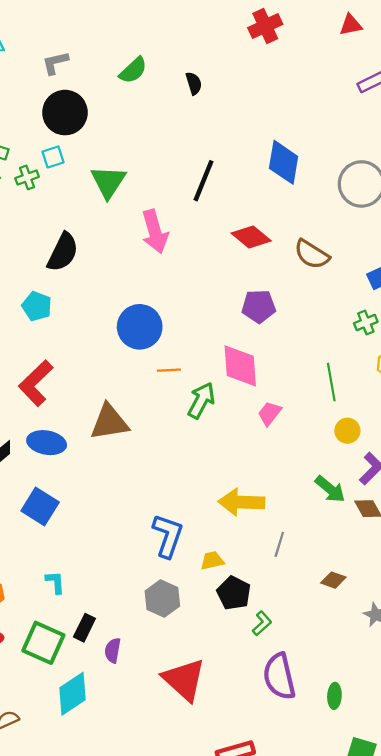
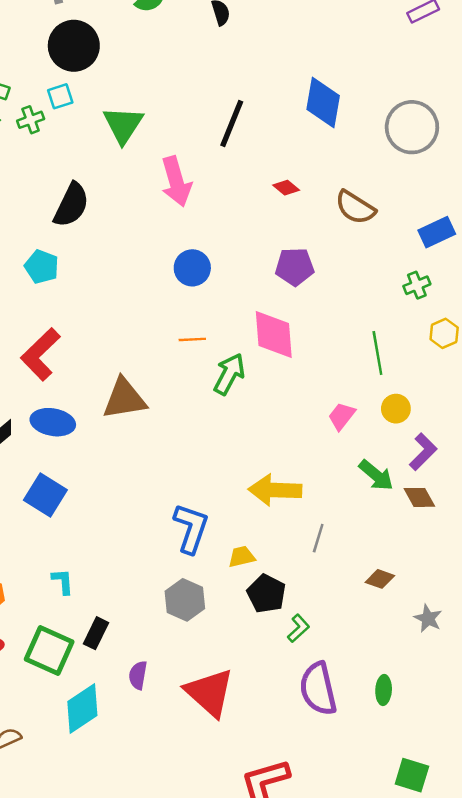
red diamond: (251, 237) -> (286, 188), size x0.6
blue circle: (140, 327) -> (192, 268), moved, size x0.7
pink trapezoid: (270, 413) -> (342, 416), moved
purple semicircle: (113, 650) -> (138, 675), moved
green ellipse: (334, 696) -> (384, 690), moved

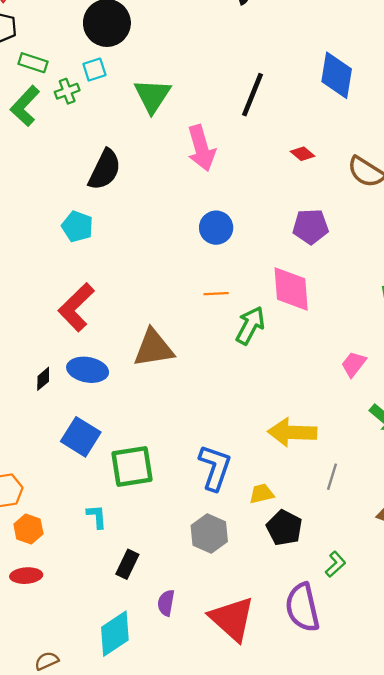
green L-shape: (298, 628) -> (335, 564), moved
green square: (49, 650) -> (132, 466), moved, turned -33
purple semicircle: (318, 689) -> (302, 607), moved

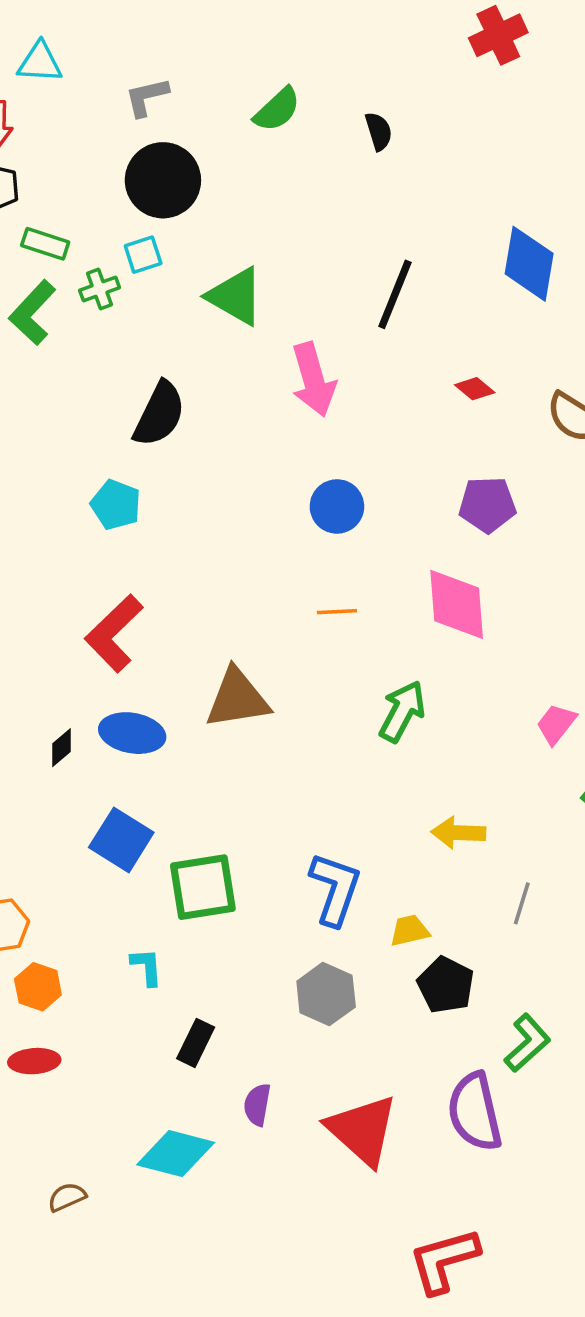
green triangle: (152, 96) -> (235, 296), turned -33
green arrow: (250, 325) -> (402, 711), moved
yellow arrow: (292, 432) -> (458, 833), size x0.7
green L-shape: (335, 564) -> (527, 1043), size x1.4
cyan diamond: (115, 634) -> (176, 1154), turned 48

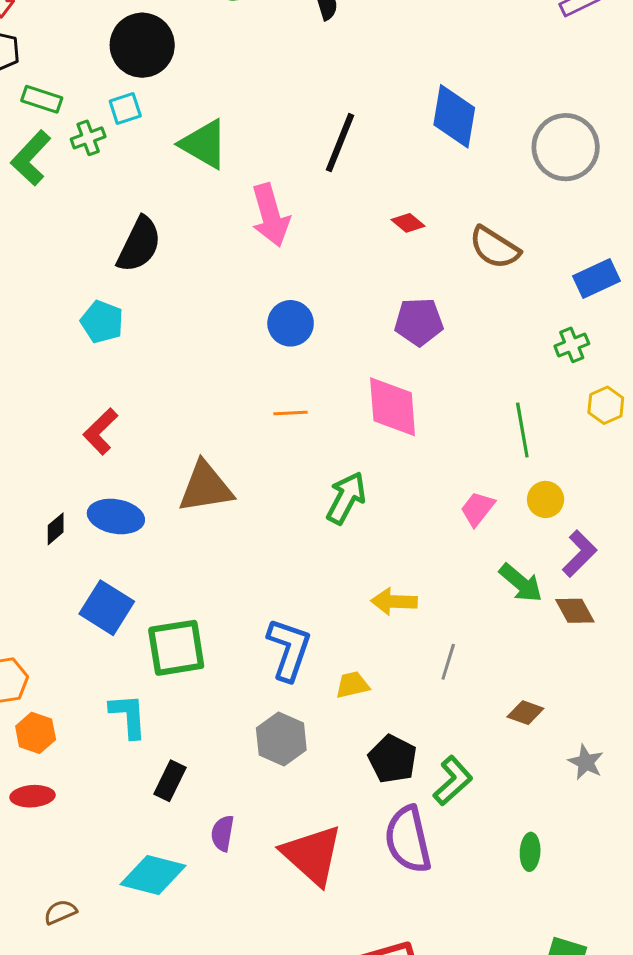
red L-shape: (114, 633) -> (100, 431), size x0.7
cyan L-shape: (147, 967) -> (128, 716), size x1.4
black pentagon: (446, 985) -> (393, 759), moved

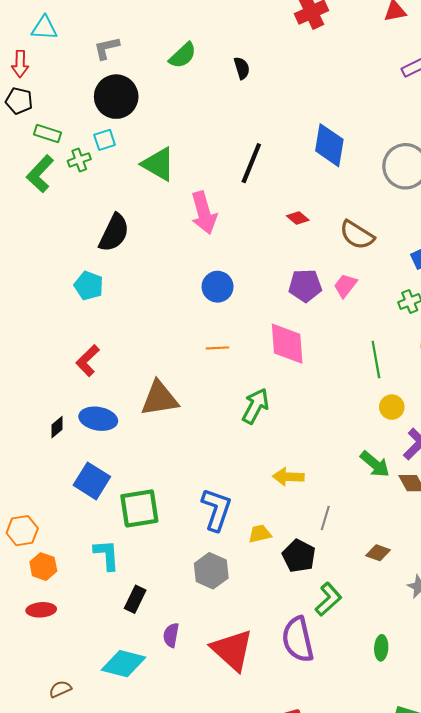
pink trapezoid: (478, 509) -> (345, 286), moved
black pentagon: (393, 759) -> (299, 556), moved

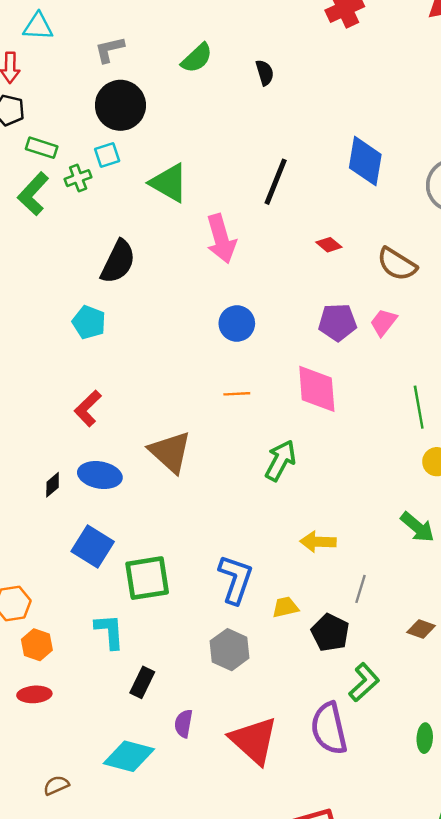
brown triangle: (159, 399) -> (170, 452), turned 51

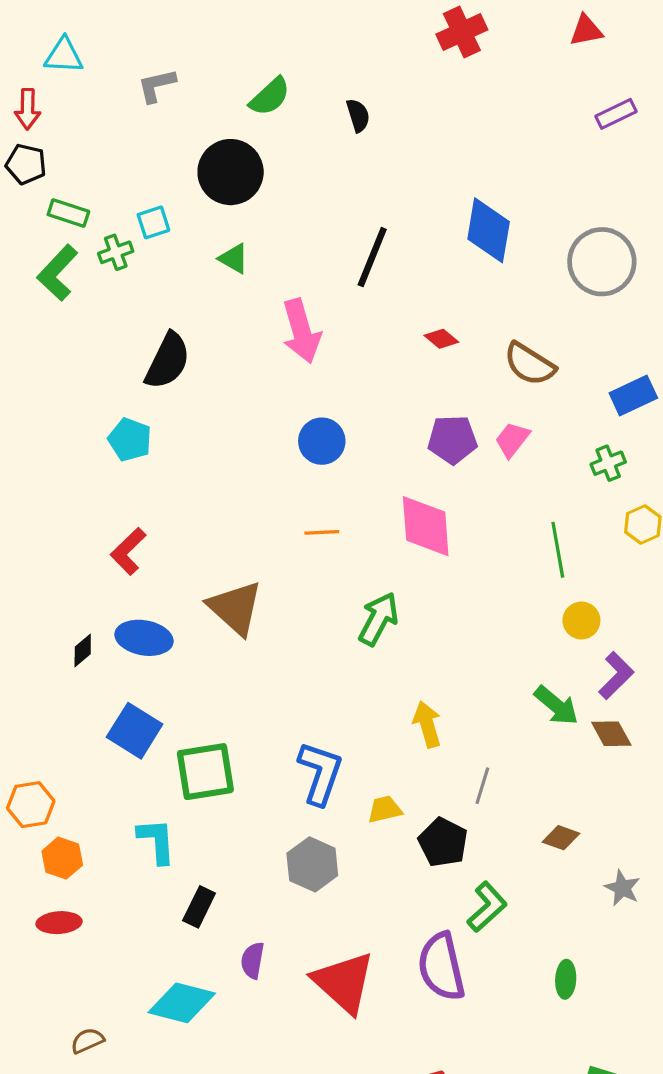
black circle: (120, 105) -> (231, 172), moved
green triangle: (169, 183) -> (234, 259), size x0.6
yellow arrow: (318, 542) -> (427, 724), turned 72

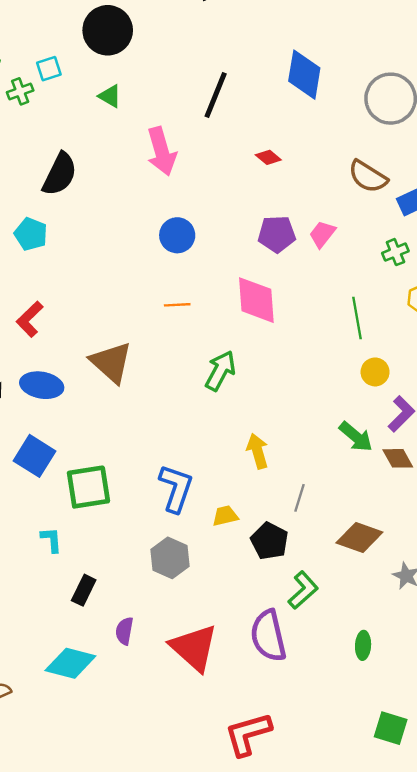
brown semicircle: (530, 364) -> (368, 177), moved
brown diamond: (561, 838) -> (359, 537), size x1.6
cyan L-shape: (157, 841) -> (51, 540), size x0.7

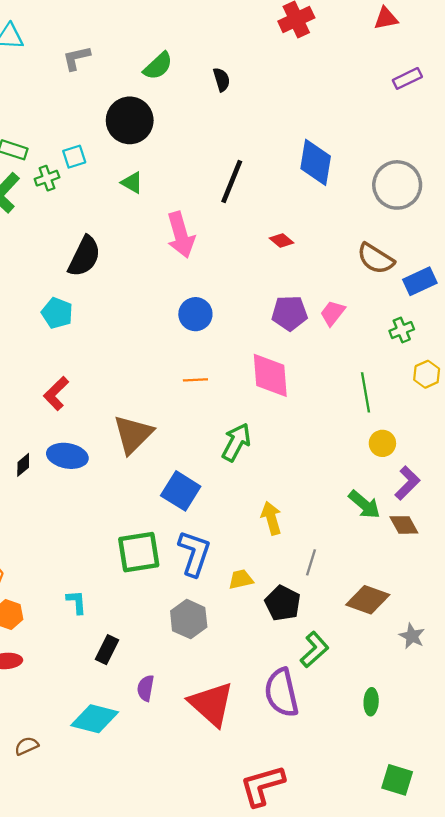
brown triangle: (111, 362) -> (133, 434), turned 33
blue square: (35, 456) -> (181, 491), moved
green square: (88, 487) -> (139, 552), moved

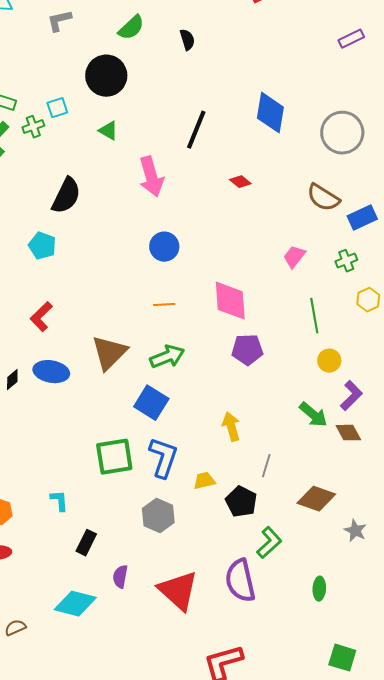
purple pentagon: (290, 313) -> (247, 350), moved
pink trapezoid: (333, 313) -> (294, 257), moved
green arrow: (236, 442) -> (167, 357), moved, turned 40

